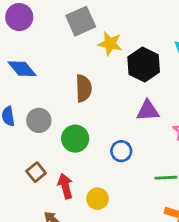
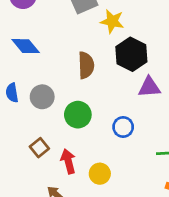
black hexagon: (144, 65) -> (131, 54), moved

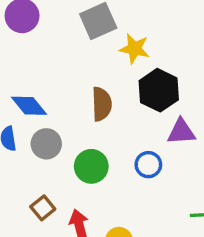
blue diamond: (26, 46) -> (29, 106), moved
blue circle: (123, 127) -> (148, 165), moved

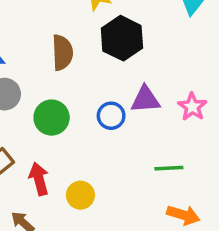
purple triangle: (181, 132) -> (145, 99), moved

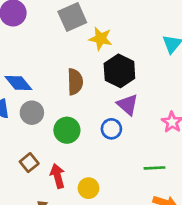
purple triangle: (145, 99) -> (128, 105), moved, turned 45

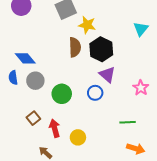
brown semicircle: (75, 82) -> (75, 47), moved

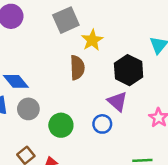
yellow star: (87, 25) -> (92, 40), turned 30
black hexagon: (101, 49) -> (129, 70), moved

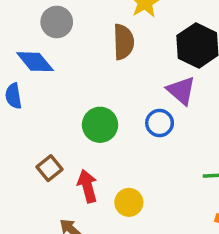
gray circle: (28, 109) -> (57, 22), moved

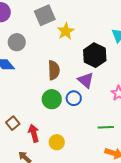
brown semicircle: (123, 42) -> (54, 70), moved
green circle: (100, 125) -> (52, 99), moved

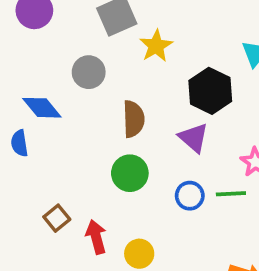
gray circle: (17, 42) -> (89, 72), moved
blue circle: (74, 98) -> (190, 196), moved
green line: (106, 127) -> (231, 194), moved

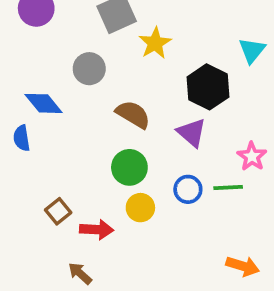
brown semicircle: (134, 119) -> (133, 114), turned -57
red arrow: (96, 237) -> (97, 230), turned 108
yellow circle: (139, 254) -> (140, 208), moved

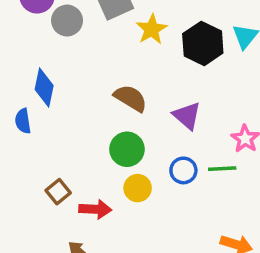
gray circle: (89, 69) -> (67, 21), moved
black hexagon: (208, 87) -> (203, 43), moved
blue diamond: (44, 103) -> (44, 88), turned 51

